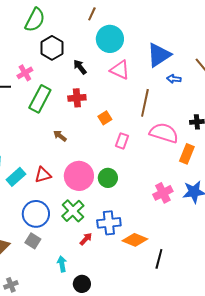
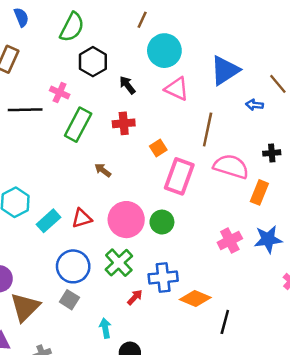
pink cross: (25, 73) -> (60, 93), turned -35
blue arrow: (174, 79) -> (254, 105), moved
pink rectangle: (122, 141) -> (179, 176), size x1.8

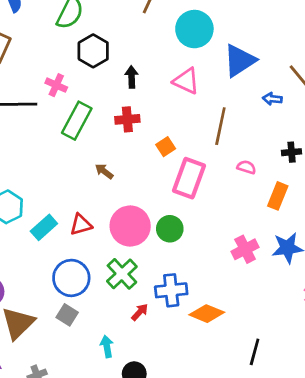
cyan circle: (164, 51) -> (194, 29), moved
black arrow: (127, 85) -> (131, 77), turned 36
pink semicircle: (231, 167) -> (246, 167), size x0.5
black line: (225, 322) -> (255, 352), moved

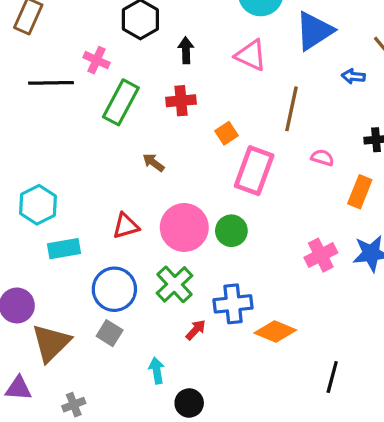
cyan rectangle: (44, 227) -> (64, 249), moved, turned 32

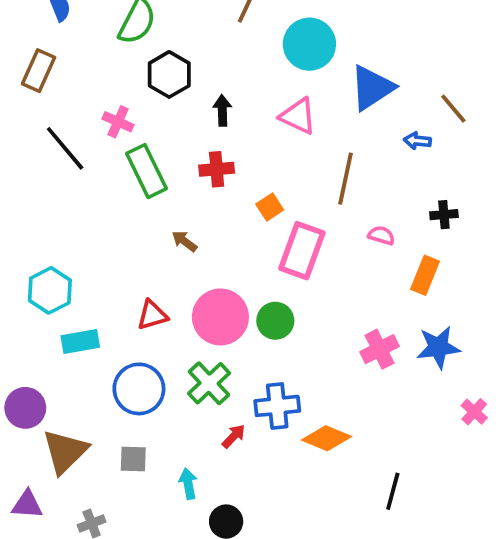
black line: (51, 83) -> (65, 148), turned 51
green rectangle: (121, 102) -> (147, 171), turned -54
gray square: (110, 333) -> (133, 459), moved, turned -30

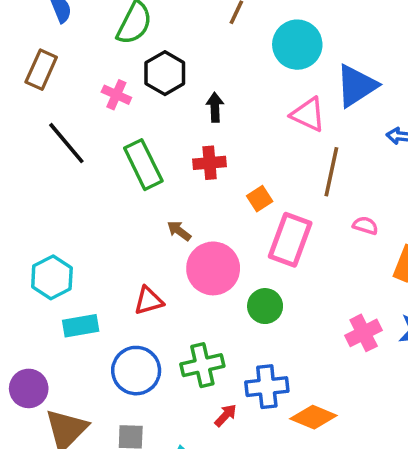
pink triangle: (298, 116) -> (308, 114), moved
pink cross: (118, 122) -> (116, 95), moved
pink circle: (220, 317) -> (213, 268), moved
green cross: (209, 383) -> (202, 365), turned 30

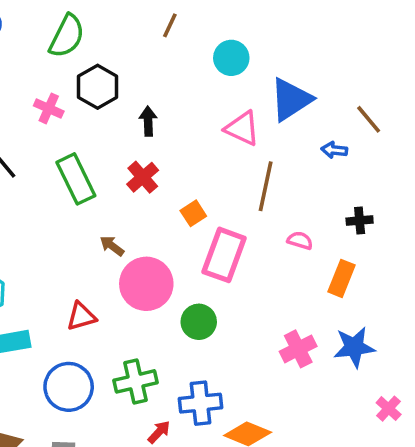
cyan circle: (297, 45) -> (231, 58), size x0.7
red cross: (210, 163) -> (143, 177), turned -36

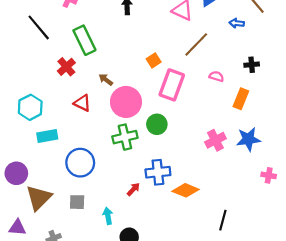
red cross: (143, 177) -> (66, 67), moved
brown line: (266, 186) -> (196, 44), turned 32
red triangle: (81, 316) -> (82, 103), moved, turned 42
green cross: (135, 381) -> (125, 137), moved
pink cross: (389, 409) -> (269, 175), turned -32

